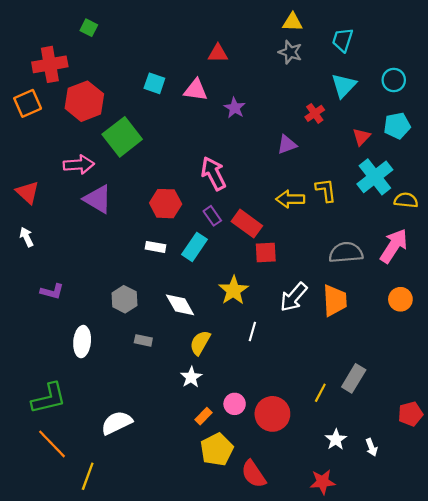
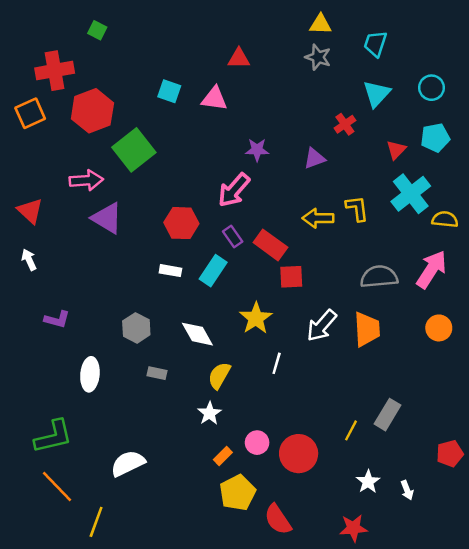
purple star: (235, 108) -> (257, 150), moved, turned -30
pink arrow: (213, 173) -> (234, 190), turned -112

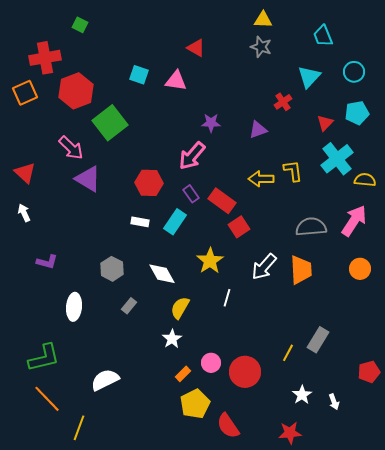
cyan trapezoid: (375, 44) -> (323, 36), moved, turned -40
red triangle: (239, 58) -> (196, 48), turned 30
pink arrow: (86, 180) -> (71, 148), turned 48
red square: (291, 277) -> (239, 227), turned -30
gray rectangle: (157, 373) -> (129, 306), turned -63

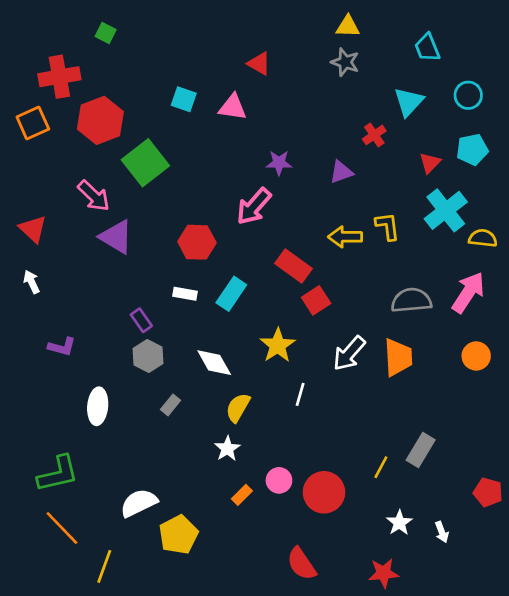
purple rectangle: (191, 194) -> (141, 320), moved
red pentagon: (369, 372) -> (488, 492), turned 30
yellow pentagon: (195, 404) -> (178, 535), moved

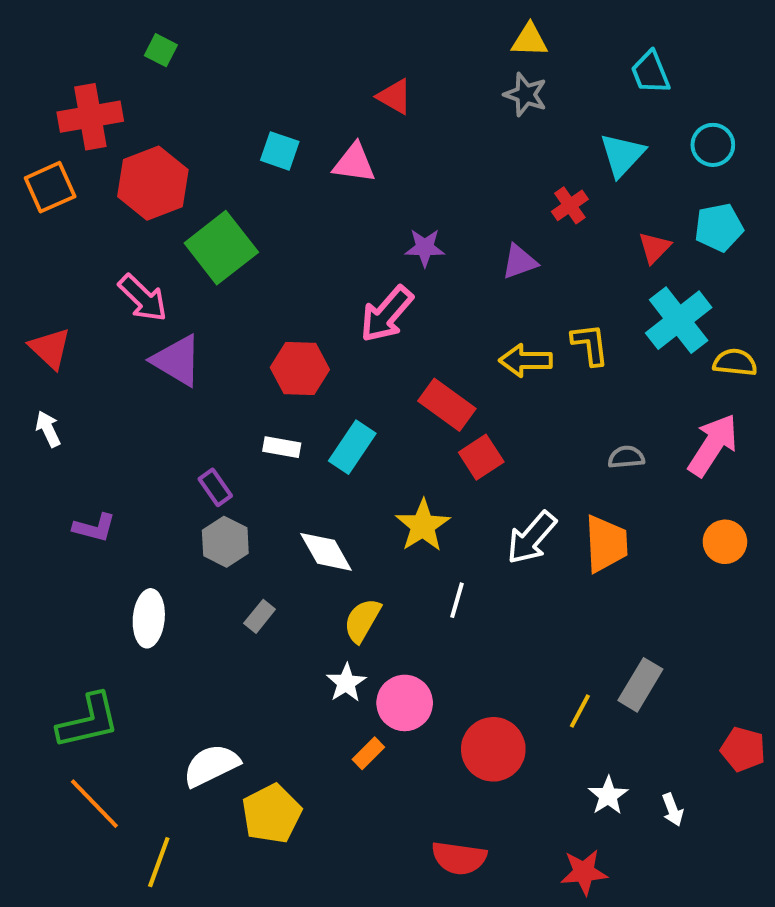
gray semicircle: (411, 300) -> (626, 457), size x0.6
pink circle: (279, 480) -> (405, 703), moved, size x1.4
red semicircle: (301, 564) -> (459, 858), turned -48

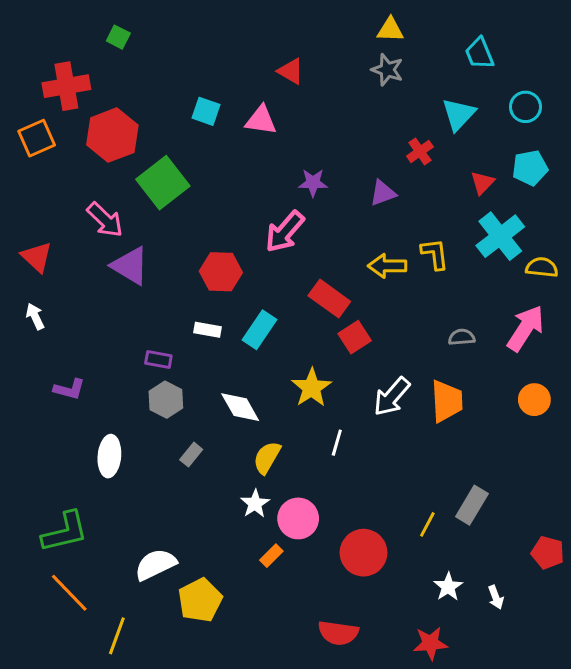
purple rectangle: (215, 487) -> (158, 359), turned -45

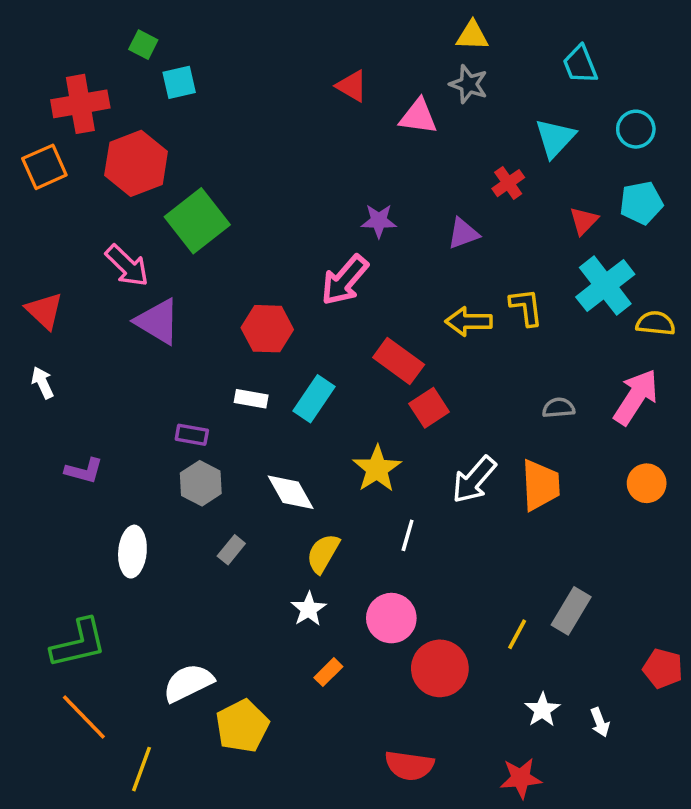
cyan square: (206, 111) -> (179, 82), moved, turned -32
pink triangle: (261, 120) -> (418, 117), moved
pink circle: (298, 518) -> (391, 618), moved

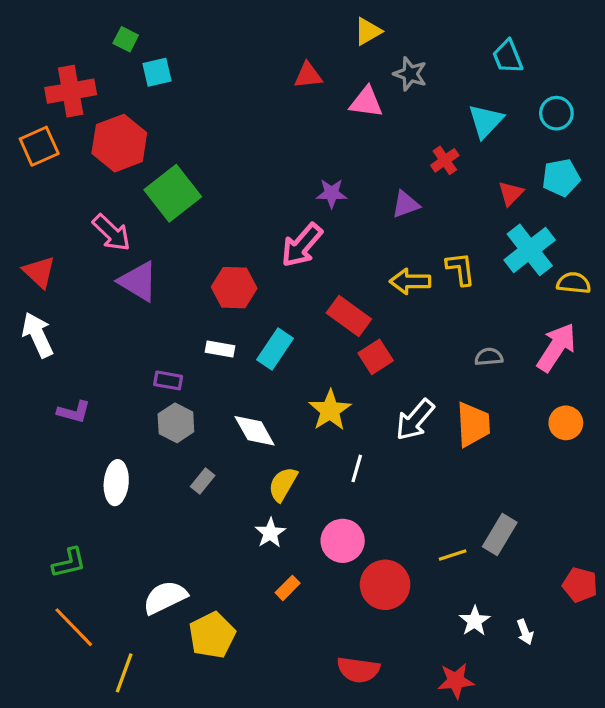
yellow triangle: (472, 36) -> (368, 31), moved, turned -32
red triangle: (352, 86) -> (308, 75), turned -36
white arrow: (43, 383) -> (38, 335), size x1.6
yellow line: (517, 634) -> (453, 555), turned 44
green L-shape: (79, 643) -> (69, 563), size x0.7

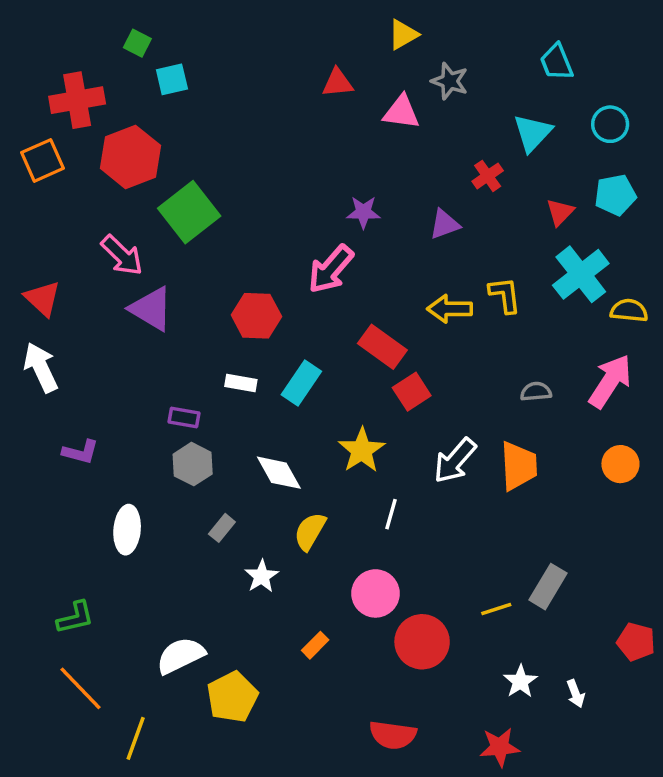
white star: (270, 533) -> (262, 576), moved

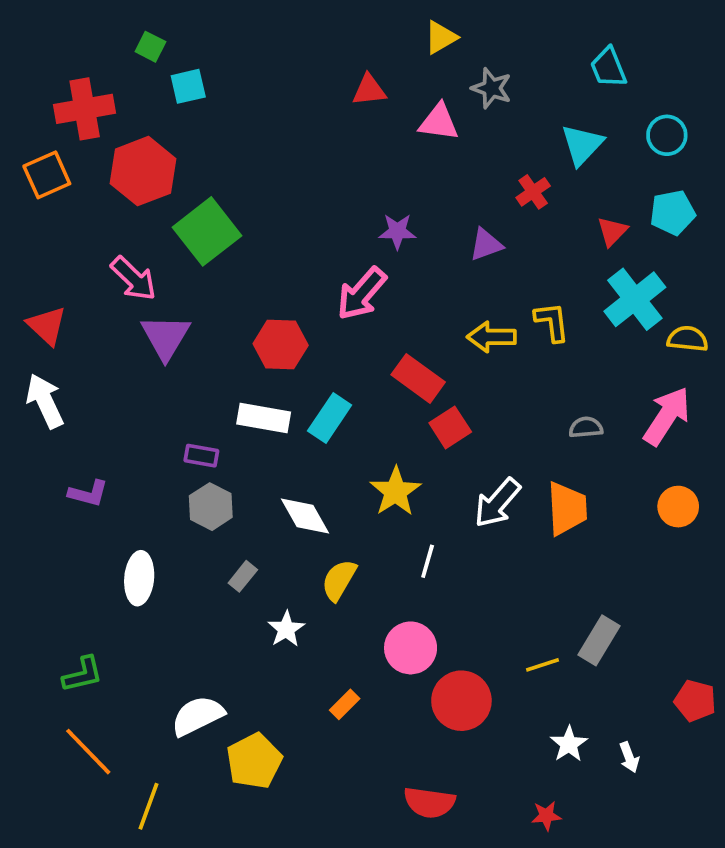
purple triangle: (151, 309) -> (166, 337), turned 30
white rectangle: (241, 383) -> (264, 418), size x1.5
red star: (500, 747) -> (546, 816), size x0.7

